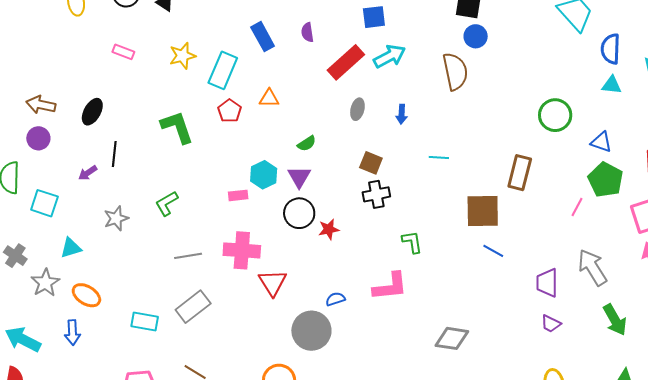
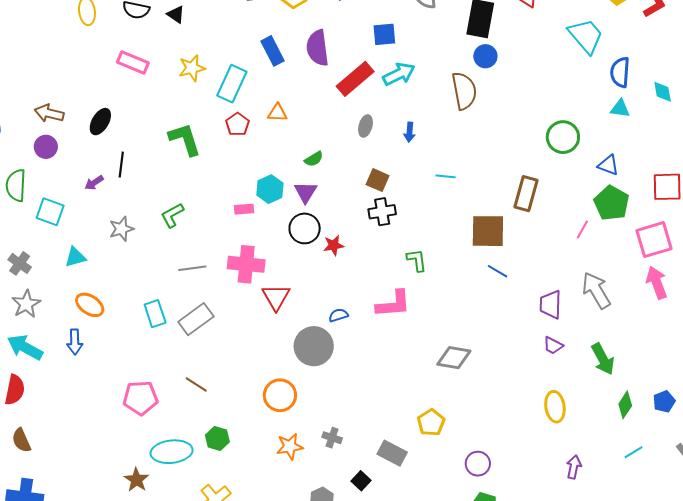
purple semicircle: (307, 32) -> (317, 48), size x1.8
pink rectangle: (123, 52) -> (133, 63), size x1.4
gray star: (45, 283) -> (26, 304), moved
green arrow: (615, 320) -> (603, 359), moved
cyan rectangle: (145, 321) -> (155, 314), moved, turned 60

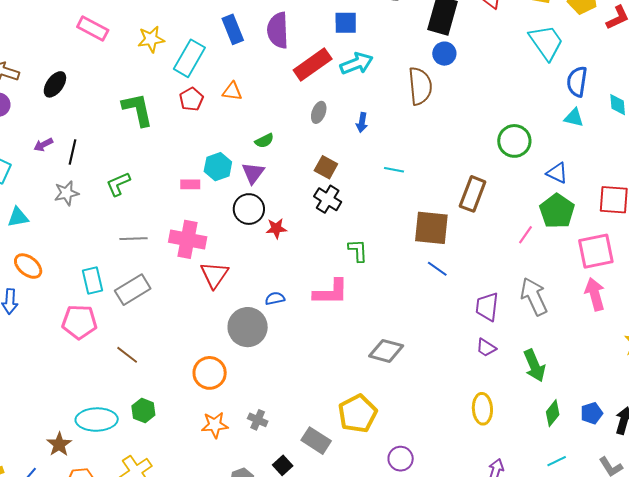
black line: (121, 165) -> (73, 152), moved
black cross: (382, 212) -> (328, 199), turned 36
pink pentagon: (140, 398) -> (79, 322), moved
yellow pentagon: (431, 423) -> (358, 414), size x1.4

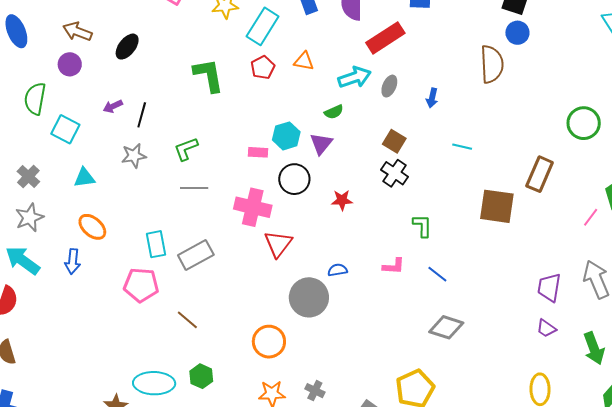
cyan arrow: (357, 64) -> (355, 77), moved
black circle: (249, 209) -> (294, 179), moved
gray line: (133, 239) -> (194, 188), moved
blue line: (437, 269) -> (437, 274), moved
pink L-shape: (331, 292) -> (394, 266), size x0.6

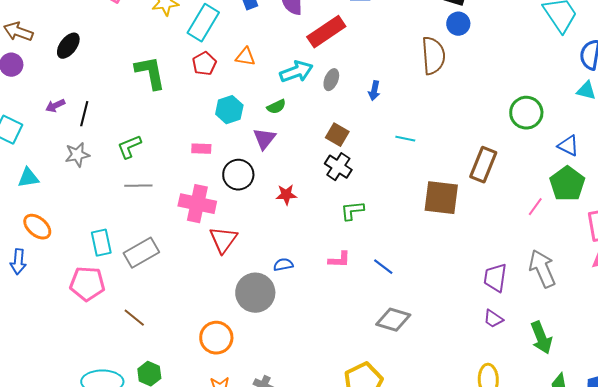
cyan hexagon: (286, 136) -> (229, 110), moved
green L-shape: (422, 226) -> (352, 211), moved, turned -95

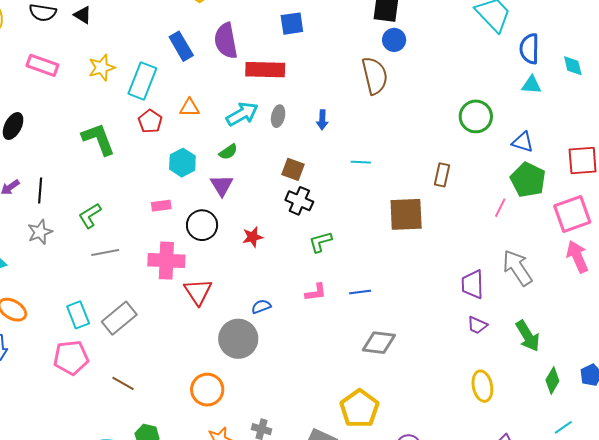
red rectangle: (326, 32) -> (265, 70), turned 45
brown rectangle: (483, 165) -> (442, 175), size x0.7
blue line: (383, 267) -> (360, 292), turned -35

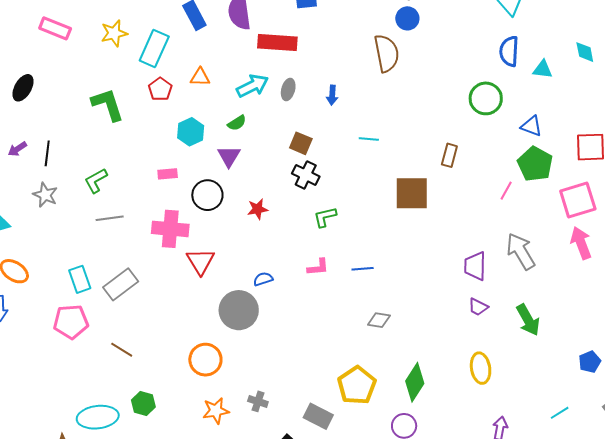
blue semicircle: (529, 49) -> (509, 51), moved
gray star: (40, 232) -> (45, 195), turned -30
gray diamond: (379, 343) -> (379, 320), size x0.7
green diamond: (552, 380) -> (415, 382), moved, size x1.4

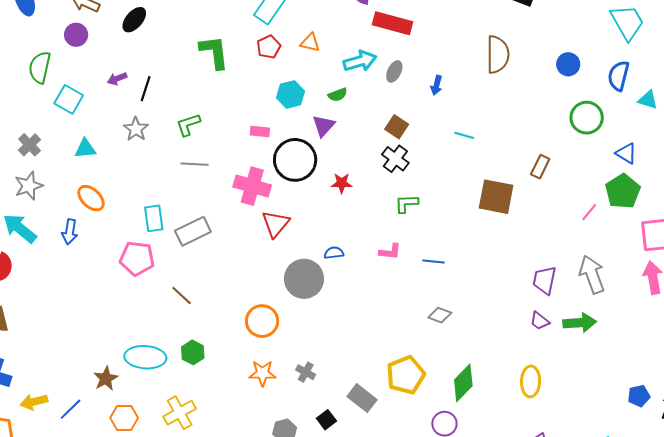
blue circle: (407, 18) -> (568, 64), moved
black circle: (207, 195) -> (295, 160), size x1.4
green arrow: (528, 320) -> (580, 323), moved, turned -76

